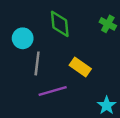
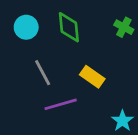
cyan circle: (23, 38) -> (26, 27), moved
gray line: (37, 63) -> (43, 73), turned -35

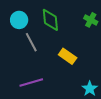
gray line: (43, 73) -> (31, 42), moved
purple line: (61, 104) -> (31, 83), moved

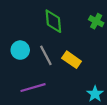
cyan circle: (19, 20) -> (20, 50), moved
gray line: (31, 42) -> (46, 55), moved

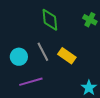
cyan circle: (20, 50) -> (19, 57), moved

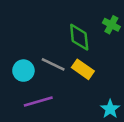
green diamond: (50, 20) -> (79, 37), moved
gray line: (43, 52) -> (53, 64), turned -36

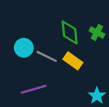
green cross: (111, 25) -> (97, 32), moved
cyan circle: (23, 71) -> (24, 48), moved

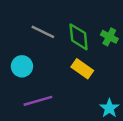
cyan circle: (24, 48) -> (22, 66), moved
gray line: (47, 56) -> (43, 32), moved

